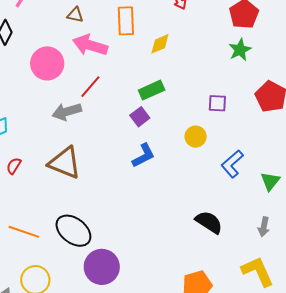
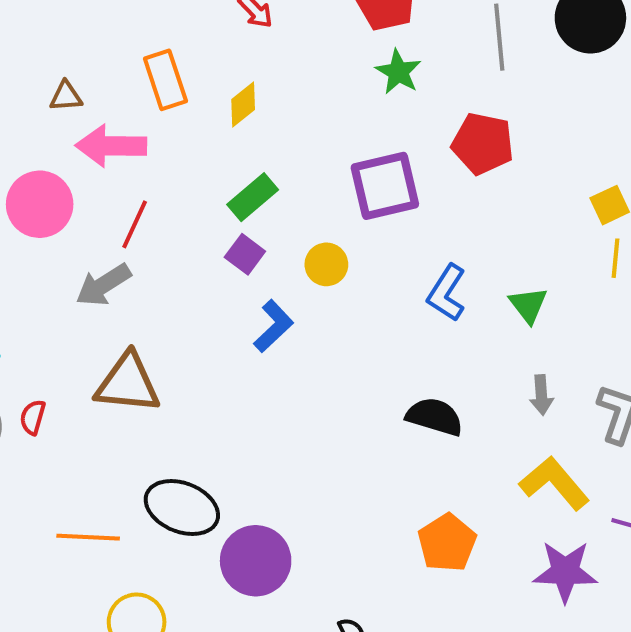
purple square: (217, 103) -> (385, 186), size x1.8
yellow circle: (196, 137) -> (326, 264), moved

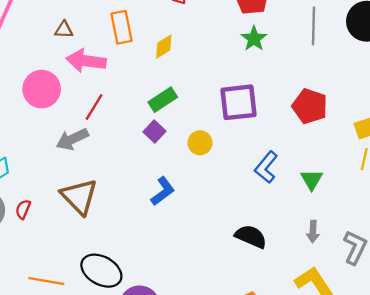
red pentagon: (483, 144) -> (310, 106), moved
blue L-shape: (273, 326) -> (163, 191), moved
brown triangle: (128, 383) -> (79, 197), turned 33

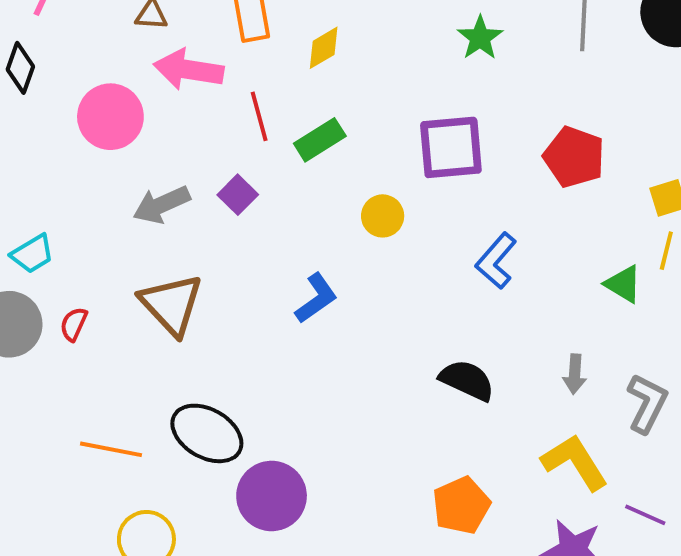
red line: (94, 107) -> (259, 116), moved, turned -48
purple square: (155, 131) -> (238, 195), moved
green triangle: (312, 180) -> (623, 284), moved, turned -30

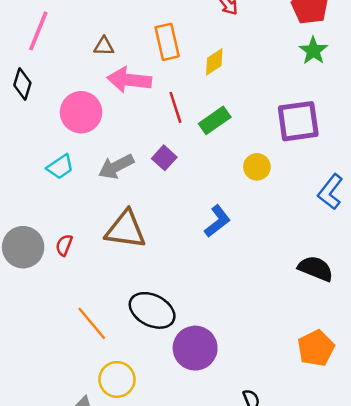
cyan trapezoid: (32, 254) -> (60, 167), moved
brown triangle: (171, 304) -> (126, 230), turned -36
orange line: (111, 449) -> (92, 323), turned 42

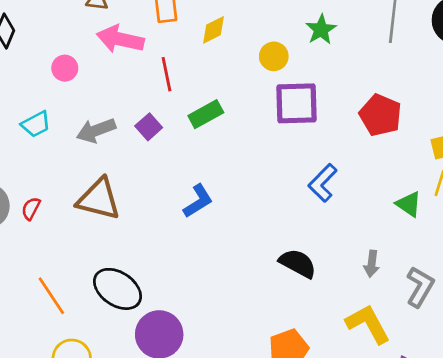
pink circle: (81, 112) -> (65, 68), size x0.6
green rectangle: (215, 120) -> (206, 114), moved
yellow circle: (257, 167) -> (274, 56), moved

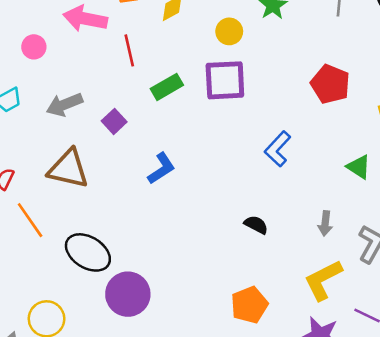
purple square: (296, 103) -> (225, 80), moved
purple square: (149, 127) -> (114, 121), moved
black semicircle: (298, 263) -> (256, 225), size x0.7
orange line: (51, 296) -> (30, 220), moved
yellow L-shape: (368, 324) -> (323, 280), turned -87

